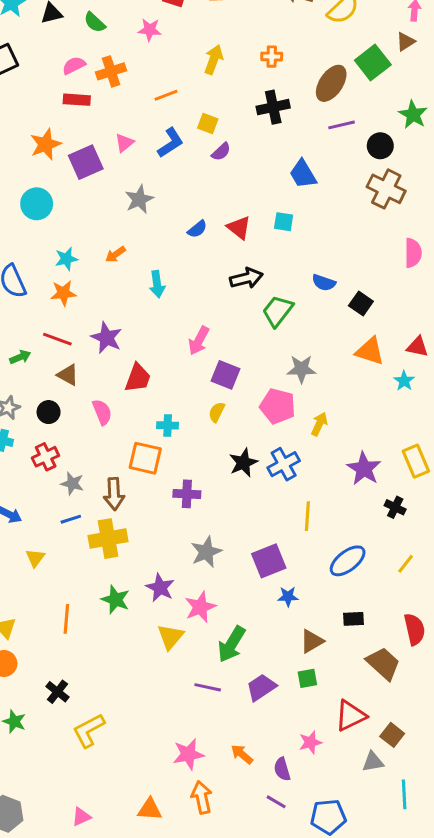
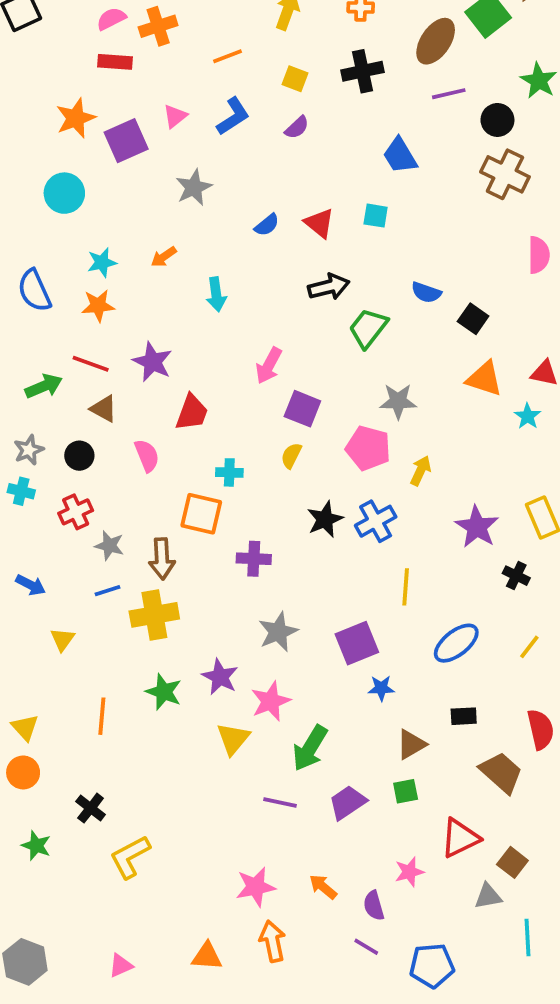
yellow square: (208, 123) -> (295, 79), moved
green arrow: (20, 357) -> (44, 386), size x1.4

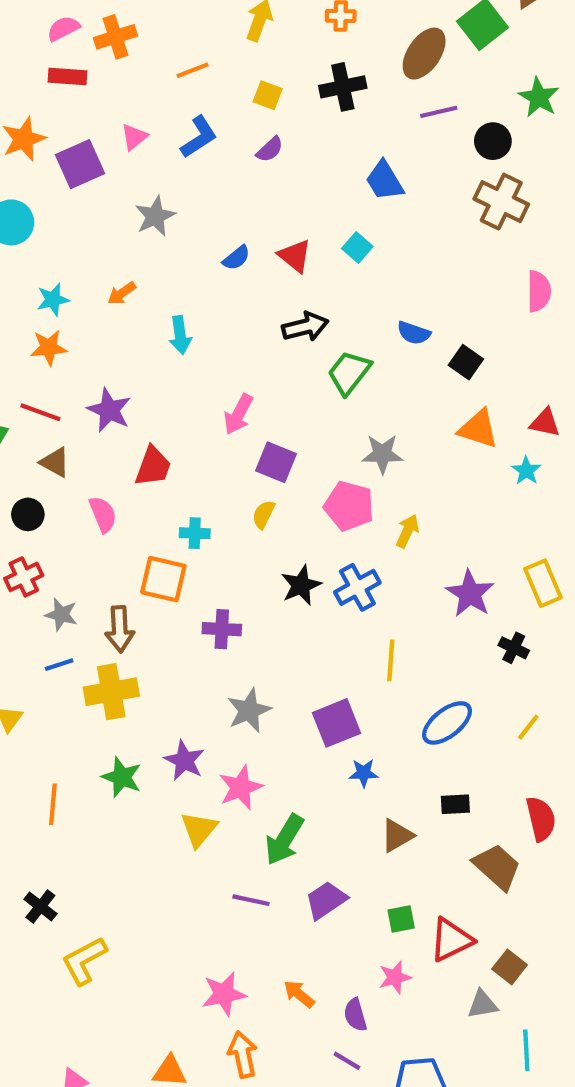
cyan square: (376, 216) -> (357, 247), turned 32
green square: (406, 791) -> (401, 919), moved

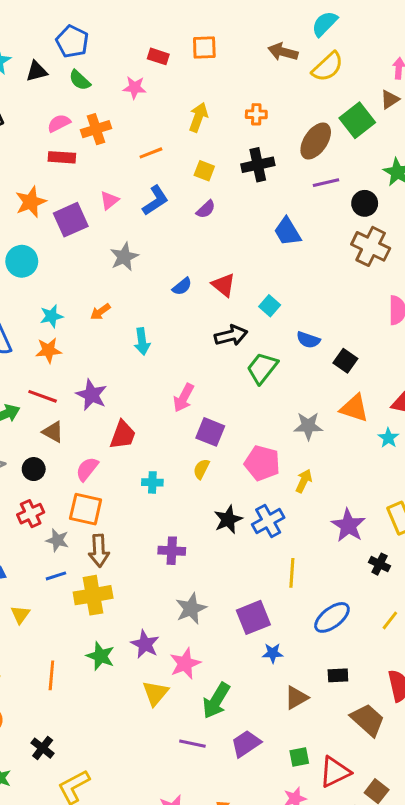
cyan square: (357, 247) -> (270, 306), moved
gray star: (382, 454) -> (308, 426), moved
pink semicircle: (103, 514) -> (87, 469), turned -120
orange square: (163, 579) -> (86, 509), moved

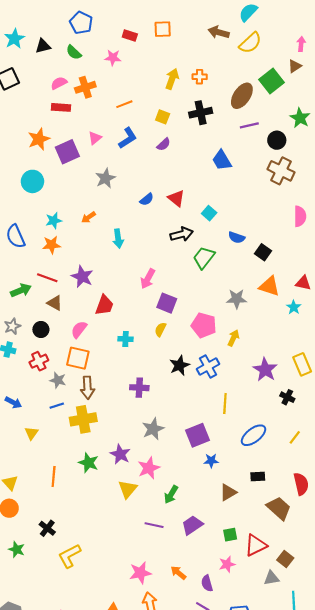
blue pentagon: (72, 42) -> (81, 23), moved
yellow arrow: (198, 117) -> (172, 79), moved
green arrow: (216, 701) -> (171, 494), size x0.7

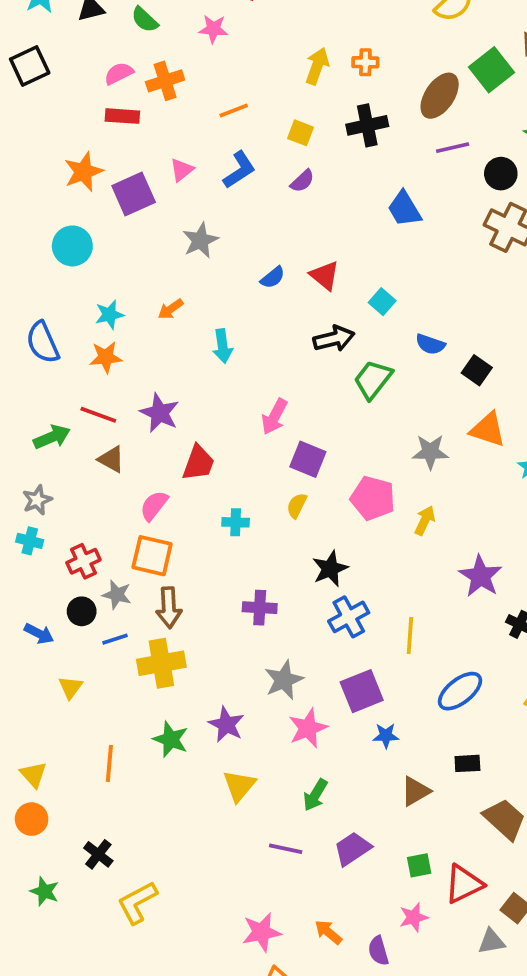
black circle: (41, 329) -> (82, 611), moved
blue cross: (208, 366) -> (349, 617), moved
pink star: (149, 468) -> (308, 728), moved

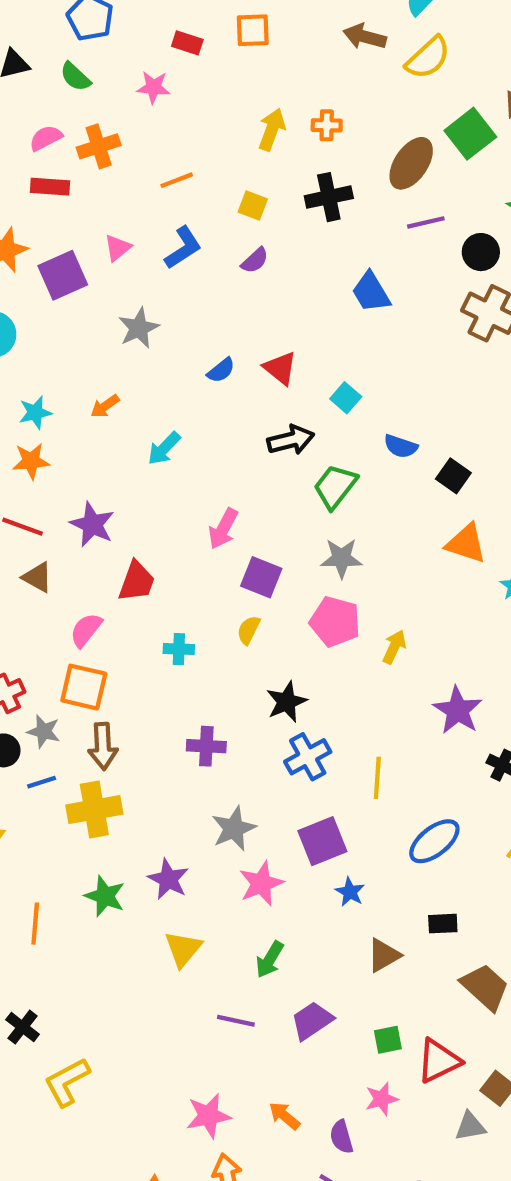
cyan arrow: (223, 346) -> (164, 448), turned 52
gray star: (430, 452) -> (341, 558), moved
blue star: (386, 736) -> (350, 892), turned 30

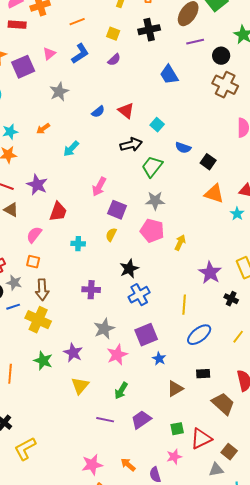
orange square: (84, 687) -> (33, 262), size x0.6
yellow line: (377, 778) -> (184, 305), moved
yellow cross: (94, 810) -> (38, 320), turned 35

